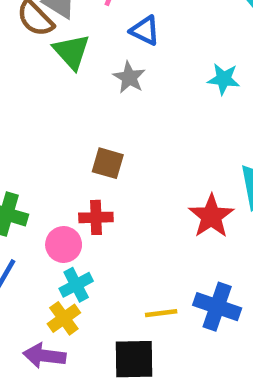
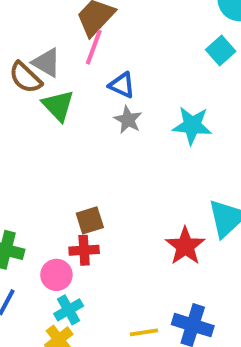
gray star: (129, 77) -> (128, 120), moved
cyan star: (224, 79) -> (192, 125), size x1.4
brown square: (108, 163) -> (90, 220), moved, turned -32

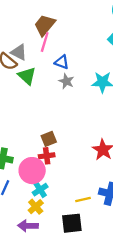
pink circle: (56, 275) -> (32, 171), size x1.5

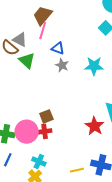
pink circle: (32, 171) -> (27, 132), moved
cyan cross: (40, 190) -> (39, 161), turned -32

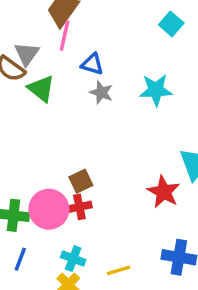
gray triangle: (20, 40) -> (27, 54), turned 42
yellow line: (77, 170) -> (118, 270), moved

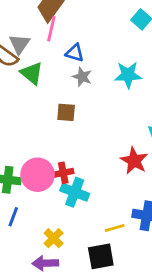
brown square: (81, 181) -> (66, 112), moved, turned 30
cyan cross: (73, 259) -> (75, 192), moved, size x1.4
yellow line: (118, 270) -> (115, 228), moved

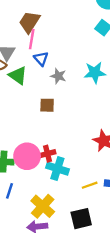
blue triangle: (75, 53) -> (41, 59), moved, turned 35
yellow line: (115, 228) -> (90, 185), moved
yellow cross: (54, 238) -> (43, 206), size x1.5

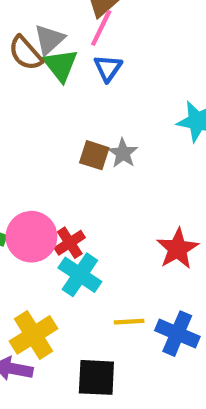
green triangle: (18, 75) -> (61, 65), moved
gray star: (58, 76) -> (123, 153), moved
red cross: (47, 154) -> (70, 243), turned -35

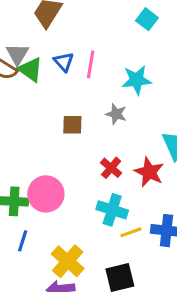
pink line: (101, 28) -> (91, 64), moved
gray star: (123, 153) -> (116, 114), moved
red cross: (70, 243) -> (111, 168), moved
cyan cross: (80, 275) -> (112, 210), moved

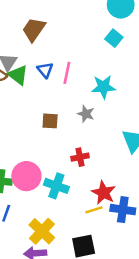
red cross: (111, 168) -> (80, 157), turned 36
red star: (149, 172) -> (104, 193), moved
cyan cross: (112, 210) -> (56, 186), moved

